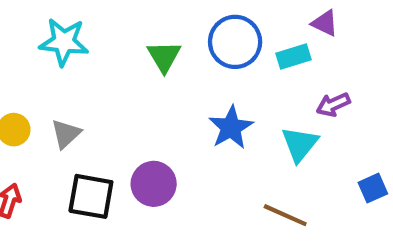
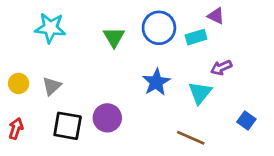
blue square: (373, 188) -> (246, 121), turned -30

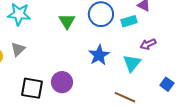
gray triangle: (52, 86) -> (18, 49), moved

